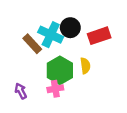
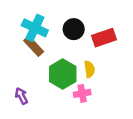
cyan cross: (51, 35) -> (35, 28), moved
pink cross: (55, 89) -> (82, 93), moved

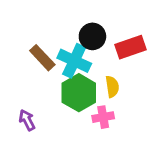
cyan cross: (35, 28) -> (74, 61), moved

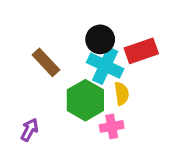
cyan cross: (74, 61) -> (105, 66), moved
purple arrow: (27, 120) -> (30, 130), turned 55

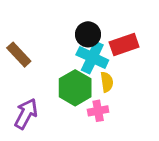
brown rectangle: (46, 62) -> (19, 55), moved
purple arrow: (30, 130) -> (26, 114), size x1.5

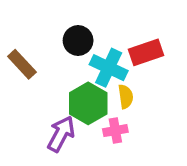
black circle: (88, 34) -> (78, 40), moved
purple arrow: (26, 114) -> (61, 134), moved

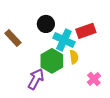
pink cross: (115, 131) -> (94, 79), moved, turned -32

